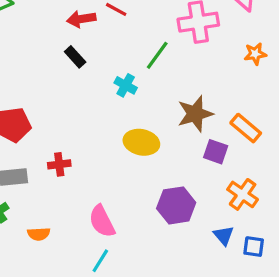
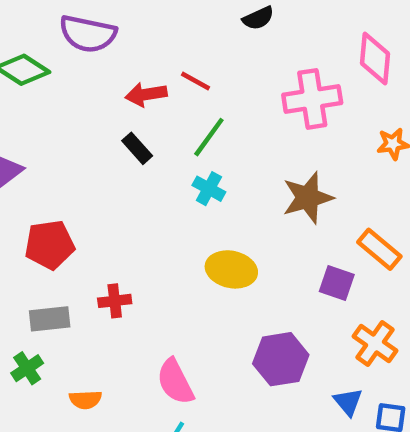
green line: (157, 55) -> (209, 137), moved
brown star: (195, 114) -> (308, 198), moved

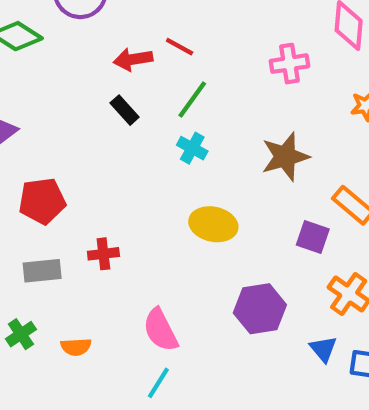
pink cross: (312, 99) -> (289, 64), size x0.7
green cross: (27, 368) -> (21, 334), moved

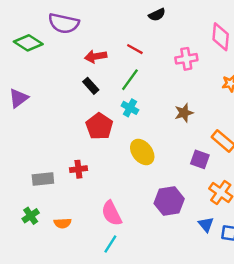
red line: (180, 47) -> (135, 49), moved
brown star: (285, 157) -> (184, 113), size x0.7
red pentagon: (42, 201) -> (99, 126), moved, turned -30
yellow ellipse: (213, 224) -> (142, 152), turned 40

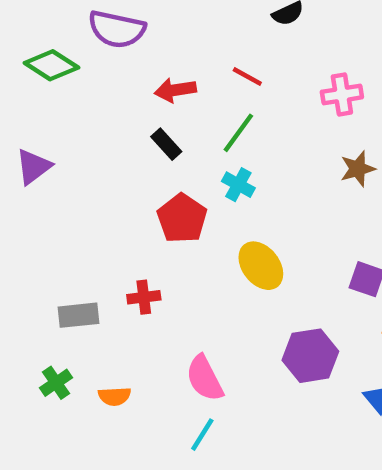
brown star: (184, 113) -> (358, 169), moved

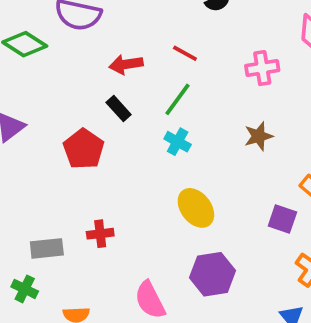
brown star: (358, 169) -> (259, 136), moved
red pentagon: (182, 218) -> (84, 149), moved
purple hexagon: (310, 356) -> (212, 274), moved
green cross: (56, 383) -> (25, 289), moved, turned -30

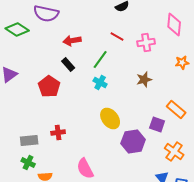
red line: (185, 53) -> (117, 36), moved
purple hexagon: (212, 274) -> (133, 142), moved
green cross: (25, 289) -> (28, 162), moved

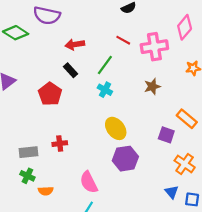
pink diamond: (174, 24) -> (185, 27), turned 35
pink cross: (146, 42) -> (154, 47), size x1.4
purple hexagon: (133, 142) -> (125, 159), moved

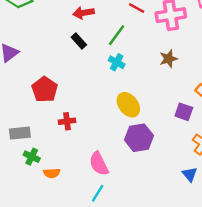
red pentagon: (50, 94) -> (45, 89), moved
gray rectangle: (29, 152) -> (20, 133), moved

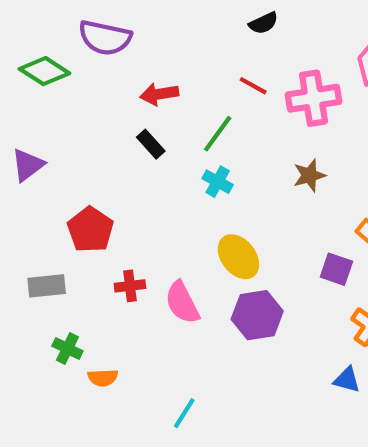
gray rectangle: (20, 133) -> (47, 286), moved
pink semicircle: (99, 164) -> (182, 303), moved
blue triangle: (190, 174) -> (347, 380), turned -35

